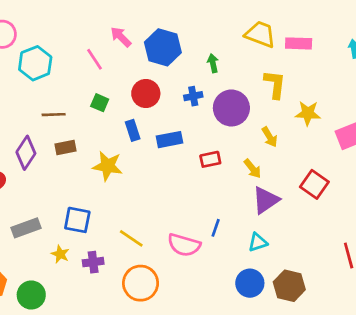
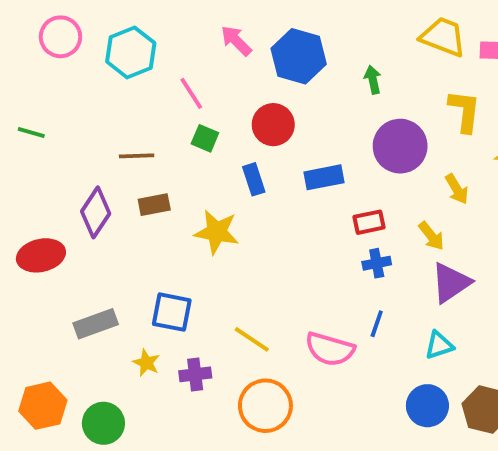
pink line: (94, 59) -> (191, 93), moved
cyan hexagon: (35, 63) -> (131, 52), moved
blue cross: (193, 96) -> (377, 263), moved
blue rectangle: (170, 140) -> (324, 177), moved

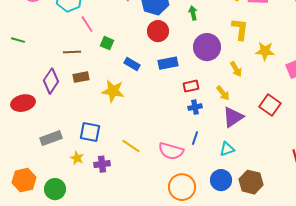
pink line: (191, 93) -> (87, 24), moved
red circle: (273, 125) -> (158, 31), moved
blue rectangle: (254, 179) -> (132, 64), turned -42
orange circle: (265, 406) -> (182, 187), moved

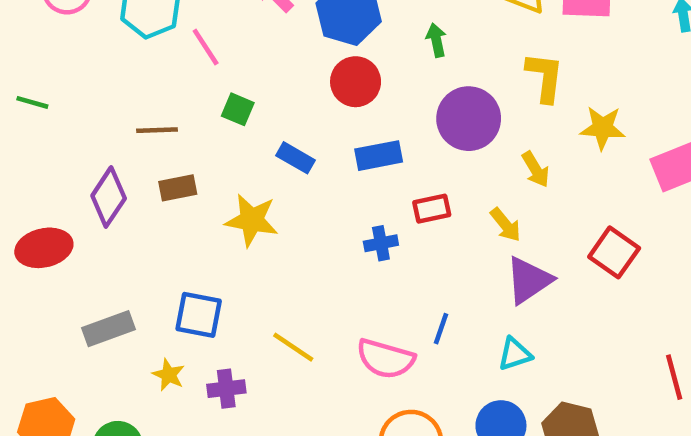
pink line: (87, 24) -> (206, 47), moved
blue cross: (195, 107) -> (381, 243), moved

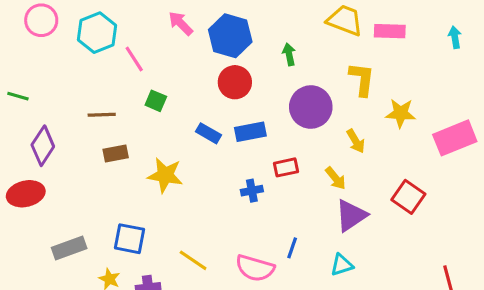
blue rectangle: (296, 158) -> (209, 133), moved
purple diamond: (109, 197) -> (43, 146), moved

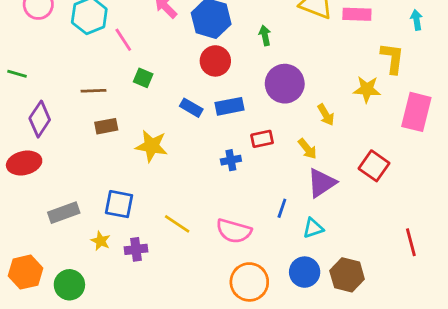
yellow L-shape: (362, 79) -> (392, 58), moved
pink rectangle: (455, 138) -> (416, 112), turned -54
blue line: (292, 248) -> (282, 208), moved

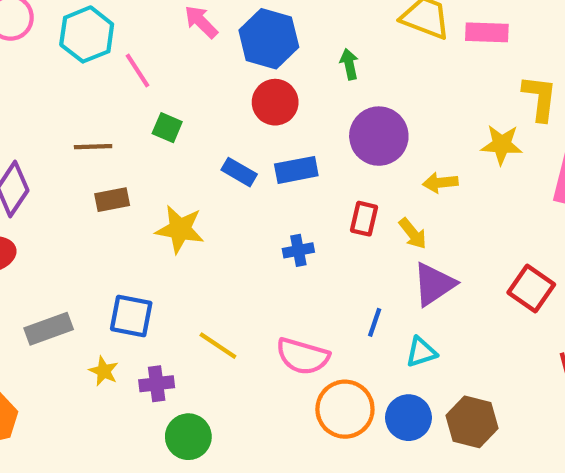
yellow arrow: (326, 115) -> (440, 183), turned 115
red rectangle: (262, 139) -> (364, 219), moved, turned -65
red square: (374, 166) -> (531, 288), moved
orange circle: (249, 282) -> (345, 409), moved
green circle: (69, 285) -> (188, 437), moved

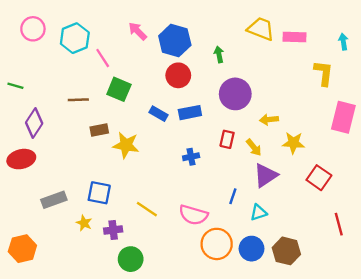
green square: (167, 128) -> (119, 89), size x1.5
yellow star: (502, 145) -> (293, 143), moved
brown rectangle: (112, 200) -> (99, 130), moved

